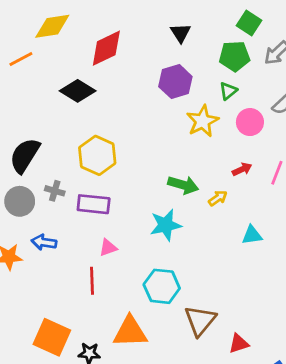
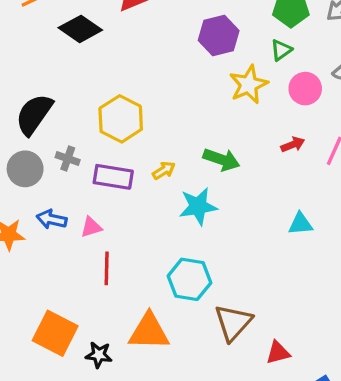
black diamond: (78, 91) -> (80, 29), moved
yellow arrow: (218, 198) -> (164, 170), moved
pink triangle: (108, 248) -> (91, 227), moved

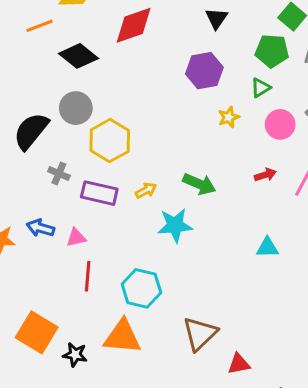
yellow star: (249, 85) -> (229, 117), size x0.6
gray circle: (25, 169) -> (76, 108), moved
cyan hexagon: (189, 279) -> (141, 288), moved

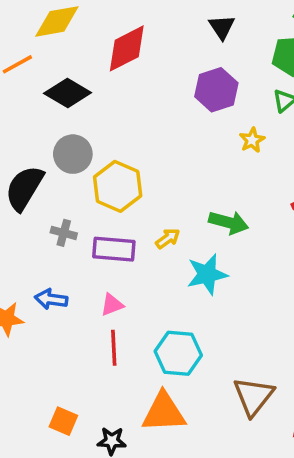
pink triangle: (76, 238) -> (112, 305), moved
orange square: (37, 332) -> (63, 421), size x0.6

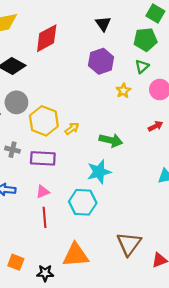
yellow arrow: (168, 238) -> (72, 129), moved
cyan hexagon: (178, 353) -> (83, 202), moved

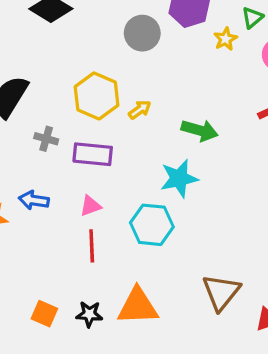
yellow star: (123, 91) -> (225, 39), moved
gray circle: (16, 102) -> (142, 33), moved
black star: (45, 273) -> (89, 314), moved

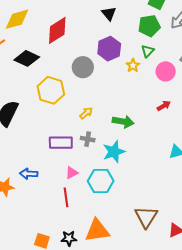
yellow hexagon: (97, 96) -> (51, 90), moved
gray cross: (46, 139) -> (88, 139), moved
pink triangle: (90, 206) -> (72, 173), moved

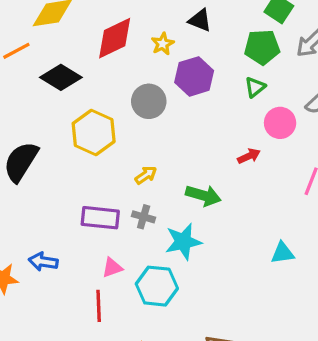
black triangle: (109, 14) -> (200, 20), turned -35
yellow star: (133, 65) -> (163, 44), moved
red arrow: (164, 106) -> (249, 156), moved

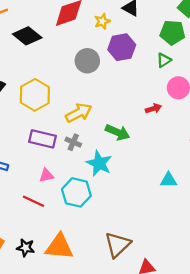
yellow hexagon: (94, 132) -> (35, 95), moved
yellow arrow: (146, 175) -> (79, 113), size x1.6
cyan star: (183, 242) -> (99, 163), turned 30
red line: (99, 306) -> (33, 201), turned -70

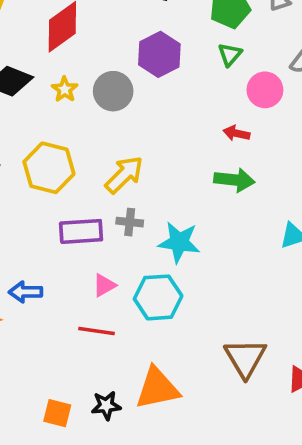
yellow star: (102, 21) -> (65, 89), moved
red arrow: (153, 109) -> (236, 133), turned -133
green arrow: (118, 132) -> (234, 180), moved

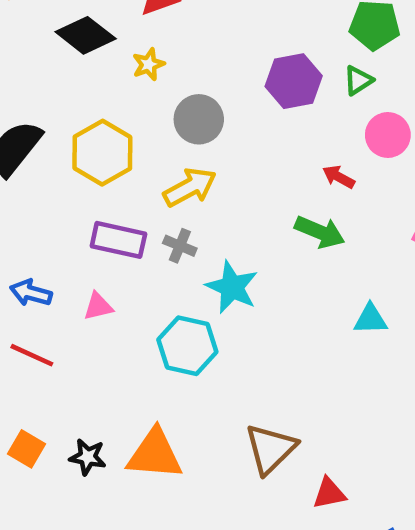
purple hexagon: (159, 54) -> (294, 81), moved
gray circle: (113, 91) -> (199, 119), moved
pink triangle: (104, 285) -> (98, 306), moved
red line: (96, 331) -> (32, 355), moved

